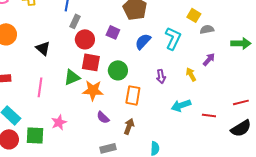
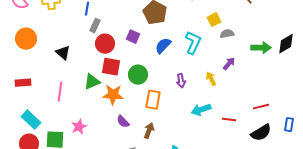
yellow square: (194, 15) -> (214, 20), turned 32

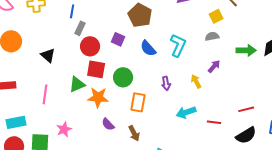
yellow square: (214, 20) -> (216, 16), moved
blue semicircle: (163, 46) -> (148, 48), turned -84
cyan rectangle: (31, 120) -> (16, 122), turned -54
brown arrow: (149, 131) -> (134, 133), turned 133

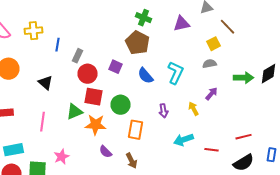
blue line: (72, 11) -> (58, 45), moved

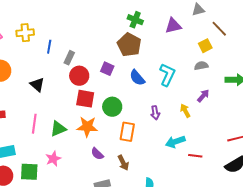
green triangle: (74, 112) -> (58, 129), moved
red line: (212, 150) -> (195, 156), moved

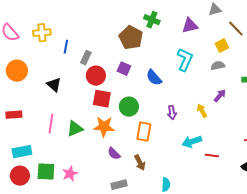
brown pentagon: (129, 45) -> (131, 38), moved
cyan L-shape: (167, 75) -> (185, 60), moved
pink star: (53, 159) -> (70, 174), moved

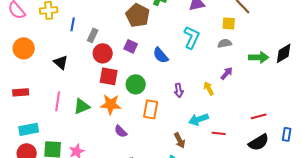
yellow square: (222, 46) -> (229, 23), turned 32
brown arrow: (140, 163) -> (180, 140), moved

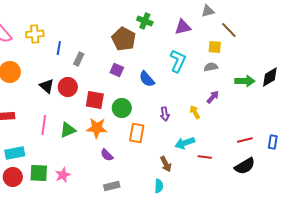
red circle: (103, 53) -> (68, 87), moved
blue rectangle: (287, 134) -> (273, 142), moved

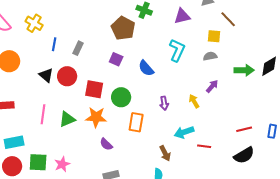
yellow cross: (35, 34) -> (34, 23), turned 36
blue line: (59, 48) -> (54, 44), moved

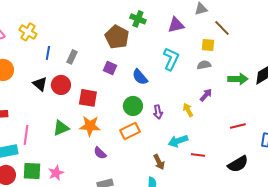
green circle: (121, 97) -> (133, 106), moved
pink line: (43, 114) -> (26, 135), moved
orange rectangle: (136, 122) -> (130, 131), turned 54
red line: (244, 129) -> (238, 126), moved

